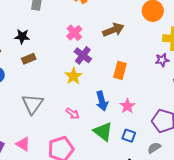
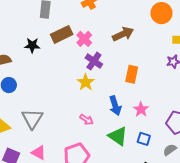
brown rectangle: (29, 59) -> (62, 34), moved, size x1.5
gray triangle: (33, 104) -> (32, 119), moved

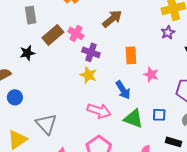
pink star: (141, 109) -> (151, 75), moved
pink arrow: (87, 120) -> (99, 111), size x1.6

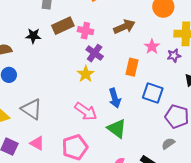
pink cross: (76, 33) -> (85, 31), turned -35
pink star: (151, 75) -> (152, 47), moved
blue square: (159, 115) -> (153, 93), moved, size x1.5
gray triangle: (46, 124) -> (32, 109), turned -30

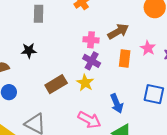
brown rectangle: (63, 26) -> (56, 84), moved
pink cross: (85, 31) -> (91, 40), moved
orange rectangle: (132, 67) -> (125, 59), moved

